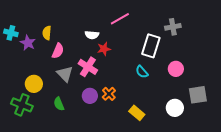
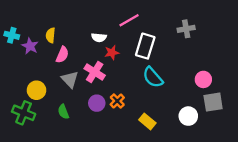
white rectangle: (151, 46) -> (145, 46), moved
pink circle: (176, 69) -> (203, 79), moved
cyan semicircle: (142, 72) -> (153, 77), size x1.5

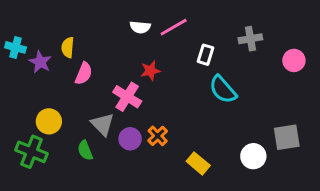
white semicircle: (99, 37) -> (140, 27), moved
white rectangle: (145, 46) -> (205, 55), moved, size x0.6
cyan semicircle: (153, 77) -> (223, 89), moved
gray triangle: (70, 79) -> (103, 124), moved
pink circle: (203, 79) -> (294, 60), moved

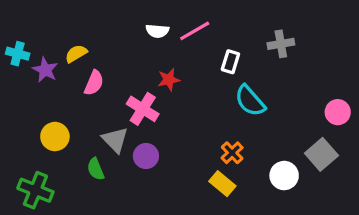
yellow semicircle: (68, 47) -> (76, 54), turned 54
pink circle: (294, 60) -> (338, 112), moved
orange cross: (158, 136) -> (232, 153), moved
gray square: (287, 137) -> (321, 154), turned -32
green cross: (31, 152) -> (35, 190), moved

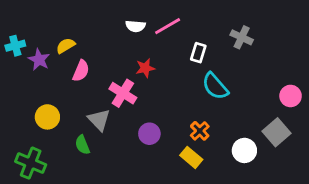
gray cross: (281, 44) -> (242, 37), turned 35
cyan cross: (18, 54) -> (15, 46), turned -30
purple circle: (146, 156) -> (149, 134), moved

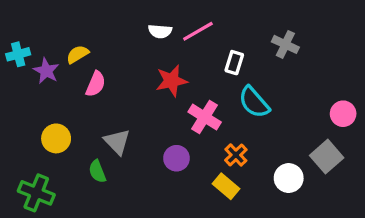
red star: (145, 68) -> (172, 81), size x1.4
pink cross: (123, 93) -> (205, 117), moved

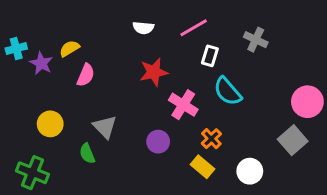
pink line: (198, 31) -> (194, 28), moved
pink circle: (343, 114) -> (307, 102), size x1.4
white circle: (289, 178) -> (250, 171), moved

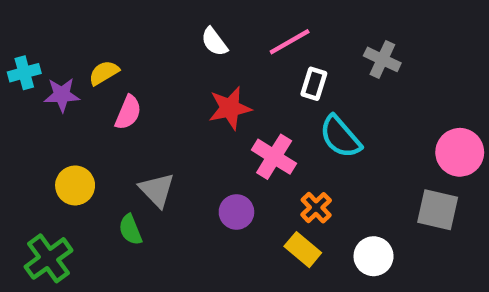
white semicircle: (143, 28) -> (214, 42), turned 48
purple star: (41, 63) -> (62, 95), turned -30
gray square: (293, 140) -> (438, 210), turned -36
green cross: (32, 173) -> (49, 258), turned 32

